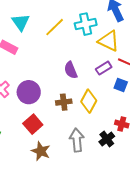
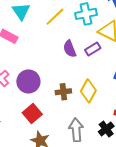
purple rectangle: (104, 68) -> (93, 49), moved
purple semicircle: (71, 70) -> (70, 49), moved

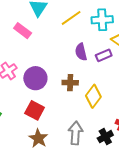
brown cross: (63, 92) -> (70, 83), moved
red square: (32, 114) -> (35, 110), turned -30

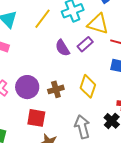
brown cross: (70, 83) -> (56, 89), moved

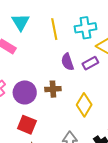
yellow line: (42, 19) -> (54, 29), turned -60
brown cross: (56, 89) -> (53, 89), moved

